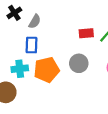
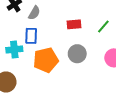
red rectangle: (86, 33) -> (74, 24), moved
cyan cross: (20, 69) -> (14, 50), moved

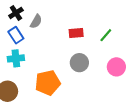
blue rectangle: (31, 36) -> (16, 35), moved, turned -35
orange pentagon: (46, 60) -> (48, 83), moved

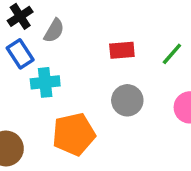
cyan cross: (16, 58) -> (45, 82), moved

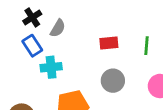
green line: (172, 54) -> (146, 46), turned -36

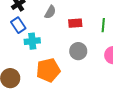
gray semicircle: (58, 28) -> (50, 12), moved

